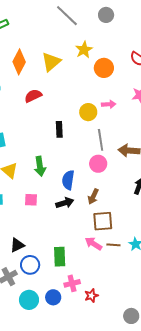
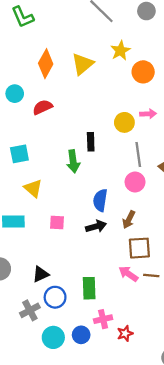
red semicircle: (33, 96) -> (43, 107), moved
green arrow: (40, 166) -> (73, 161), moved

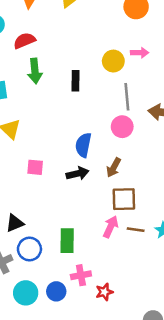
green arrow: (73, 161) -> (35, 71), moved
pink arrow: (128, 274) -> (111, 227), turned 78

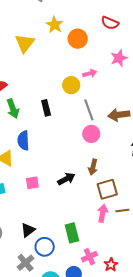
blue semicircle: (83, 145) -> (23, 141), moved

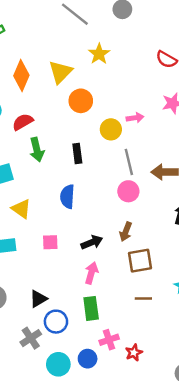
orange circle: (78, 39) -> (81, 101), moved
blue semicircle: (23, 141) -> (67, 197), moved
brown line: (122, 210) -> (143, 298), moved
pink arrow: (103, 213) -> (91, 273), moved

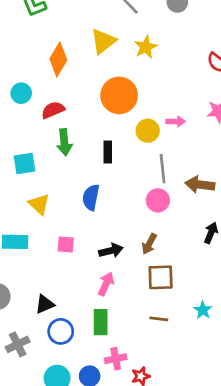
yellow triangle: (60, 72) -> (103, 41), moved
orange circle: (81, 101) -> (119, 95), size x1.4
gray cross: (31, 338) -> (18, 344), moved

